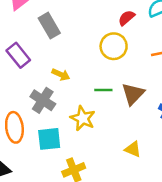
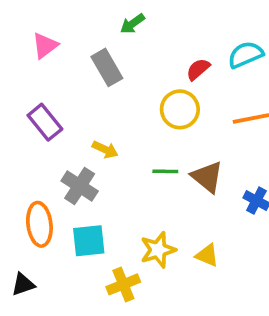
gray rectangle: (49, 26) -> (107, 67), moved
brown triangle: (133, 94) -> (207, 177), turned -35
yellow star: (83, 118) -> (158, 250), moved, turned 30

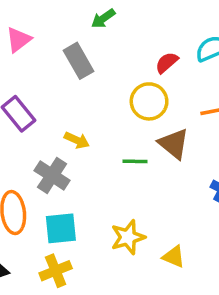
brown triangle: (207, 177) -> (174, 144), moved
yellow triangle: (207, 255) -> (174, 257), moved
yellow cross: (123, 284) -> (56, 271), moved

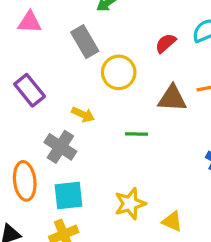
pink triangle: (19, 40) -> (30, 22), turned 40
yellow circle: (149, 101) -> (119, 72), moved
brown triangle: (174, 144) -> (172, 98), moved, turned -36

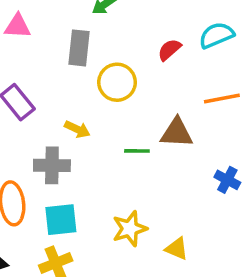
gray rectangle: (85, 42) -> (79, 48), turned 36
brown triangle: (172, 98) -> (177, 133), moved
gray cross: (60, 147) -> (52, 165), turned -32

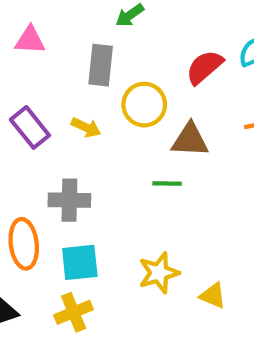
red semicircle: (169, 50) -> (204, 67), size x1.4
yellow arrow: (77, 129) -> (86, 127), moved
brown triangle: (177, 133) -> (190, 140), moved

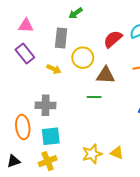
purple rectangle: (30, 127) -> (25, 54), moved
yellow star: (159, 273) -> (92, 154), moved

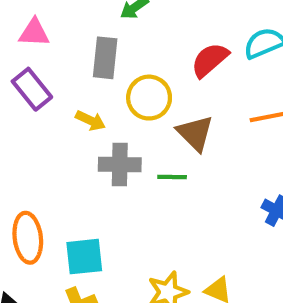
brown triangle: (106, 75) -> (195, 133), turned 42
gray cross: (46, 105) -> (120, 165), moved

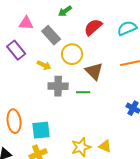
pink triangle: (34, 33) -> (26, 23), moved
gray rectangle: (105, 58) -> (51, 35), turned -48
red semicircle: (210, 60) -> (93, 27), moved

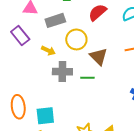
gray rectangle: (51, 35) -> (55, 20), turned -66

